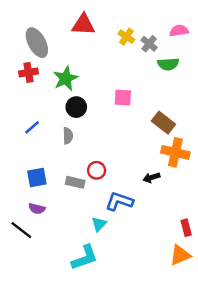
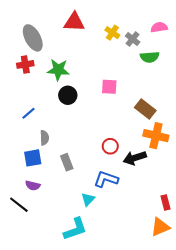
green star: (66, 78) -> (58, 70), turned 30
gray semicircle: (68, 136) -> (44, 138), moved
red circle: (97, 170) -> (110, 146), moved
black arrow: (151, 178) -> (135, 158), size x1.5
gray rectangle: (75, 182) -> (67, 162), turned 56

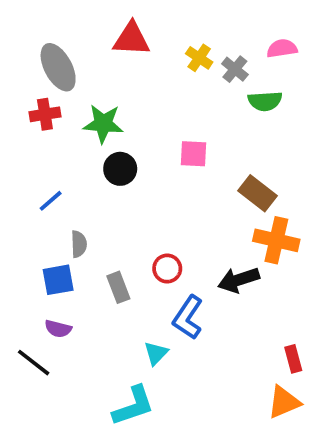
red circle: (110, 146) -> (167, 269), moved
blue L-shape: (106, 179) -> (188, 317), turned -75

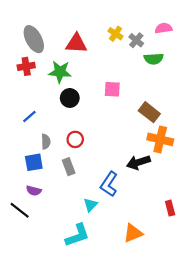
red triangle: (131, 39) -> (76, 43), moved
red circle: (167, 269) -> (75, 139), moved
orange triangle: (284, 402) -> (133, 233), moved

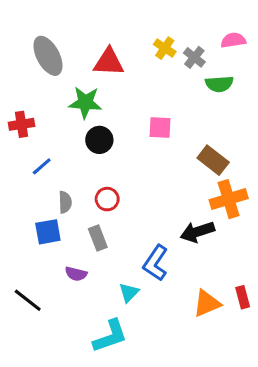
red cross: (26, 66) -> (21, 124), moved
orange cross: (160, 139) -> (229, 199), turned -30
purple semicircle: (34, 191) -> (76, 274), moved
orange triangle: (133, 233) -> (207, 303), moved

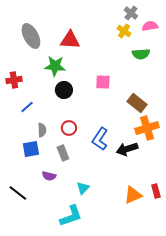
yellow cross: (165, 48) -> (124, 31), moved
gray cross: (194, 57) -> (131, 13), moved
blue L-shape: (155, 263) -> (100, 139), moved

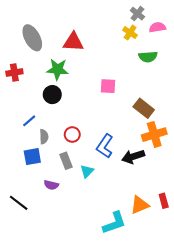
red cross: (14, 80) -> (14, 72), moved
black circle: (64, 90) -> (52, 95), moved
blue line: (27, 107) -> (29, 121), moved
cyan triangle: (83, 188) -> (87, 171), moved
cyan L-shape: (71, 216) -> (114, 223), moved

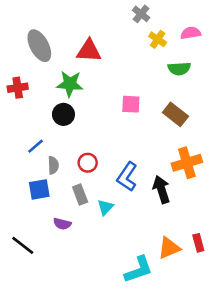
gray cross: (137, 14) -> (141, 14), moved
brown rectangle: (144, 108) -> (175, 114), moved
black arrow: (133, 157) -> (161, 189), turned 90

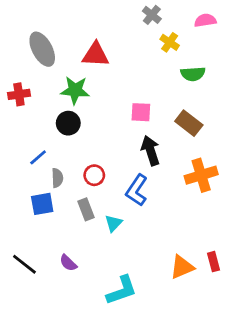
pink semicircle: (191, 33) -> (205, 20), moved
black arrow: (161, 189) -> (150, 151), moved
purple semicircle: (62, 224) -> (68, 263), moved, turned 30
cyan L-shape: (139, 270) -> (122, 290), moved

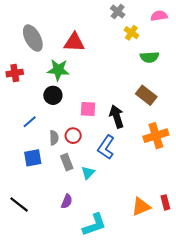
pink square: (141, 112) -> (88, 109), moved
gray semicircle: (57, 178) -> (54, 138), moved
purple semicircle: (68, 263) -> (67, 201), moved, turned -112

